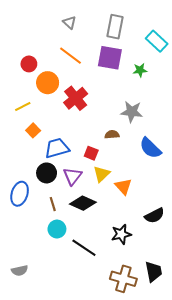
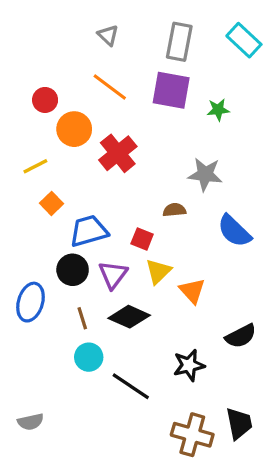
cyan rectangle: (157, 41) -> (244, 40), moved

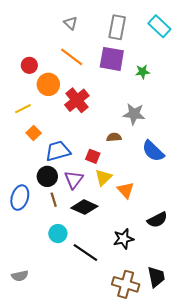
brown line: (82, 318) -> (54, 200), moved

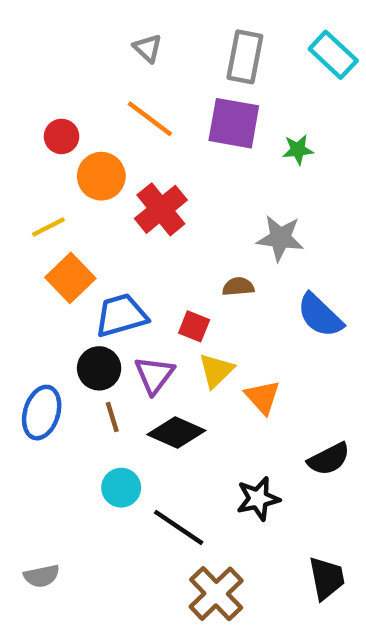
orange square: (34, 133) -> (70, 278), size x1.5
brown cross: (126, 284) -> (216, 594), moved, turned 30

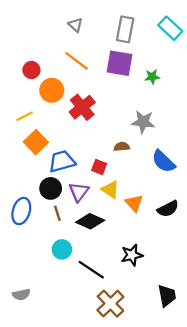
yellow triangle: (216, 371) -> (110, 190), turned -42
black semicircle: (329, 459) -> (168, 209), moved

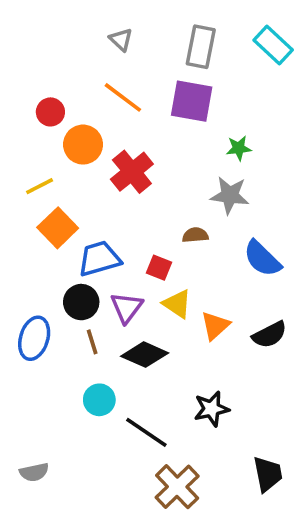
green star: (152, 77) -> (239, 148), moved
orange triangle: (134, 203) -> (215, 326), turned 30

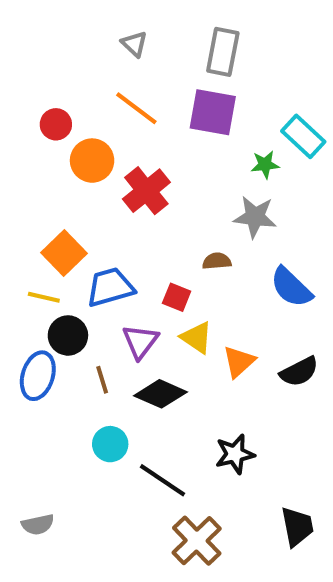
cyan rectangle: (273, 45) -> (303, 136), moved
yellow line: (40, 186) -> (44, 297), moved, turned 40
black circle: (81, 302) -> (68, 335), moved

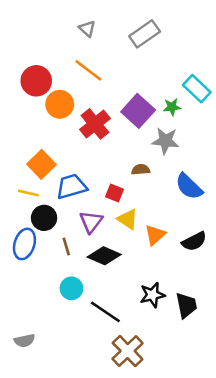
gray rectangle: (223, 52) -> (145, 34), turned 44
purple square: (213, 112) -> (138, 111), moved, turned 32
red circle: (56, 124) -> (36, 81), size x1.5
black trapezoid: (297, 527) -> (186, 305), moved

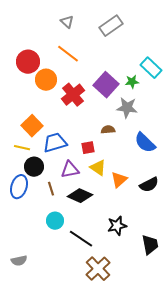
red square: (115, 193) -> (88, 148), turned -32
purple triangle: (91, 222) -> (70, 170), turned 42
black trapezoid: (186, 305) -> (150, 245), moved

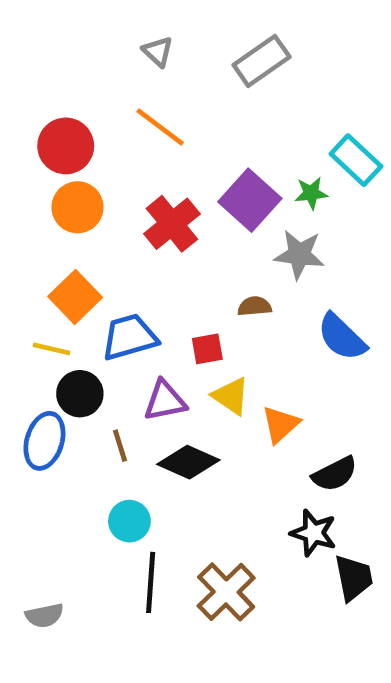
orange circle: (46, 80) -> (78, 207), moved
black semicircle: (149, 185) -> (335, 474), moved
black star: (117, 226) -> (313, 533), moved, turned 30
black line: (81, 239) -> (151, 582), moved, turned 60
brown cross: (98, 269) -> (226, 592), moved

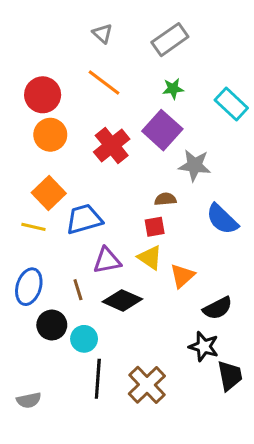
green star: (311, 193) -> (173, 89), moved
red square: (207, 349) -> (155, 227), moved
black circle: (80, 394) -> (52, 325), moved

